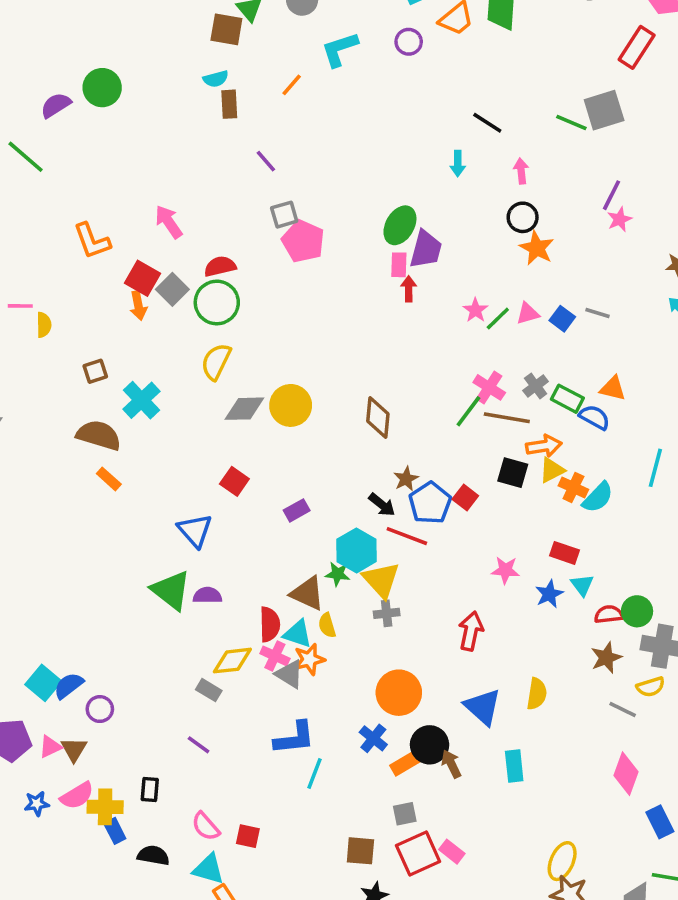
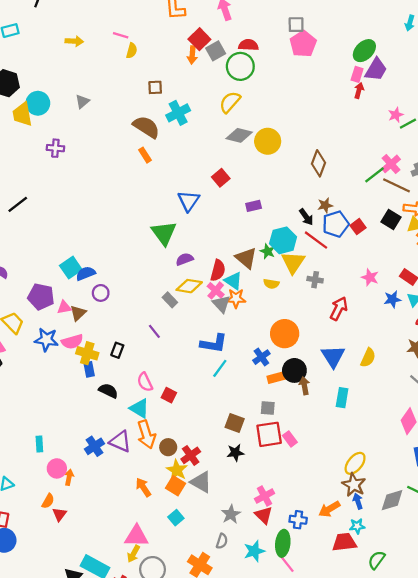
purple semicircle: (207, 595) -> (185, 259), moved, turned -36
gray cross: (387, 613) -> (315, 280), moved
yellow semicircle: (327, 625) -> (271, 284), moved, turned -80
blue star: (37, 804) -> (46, 340), size x1.5

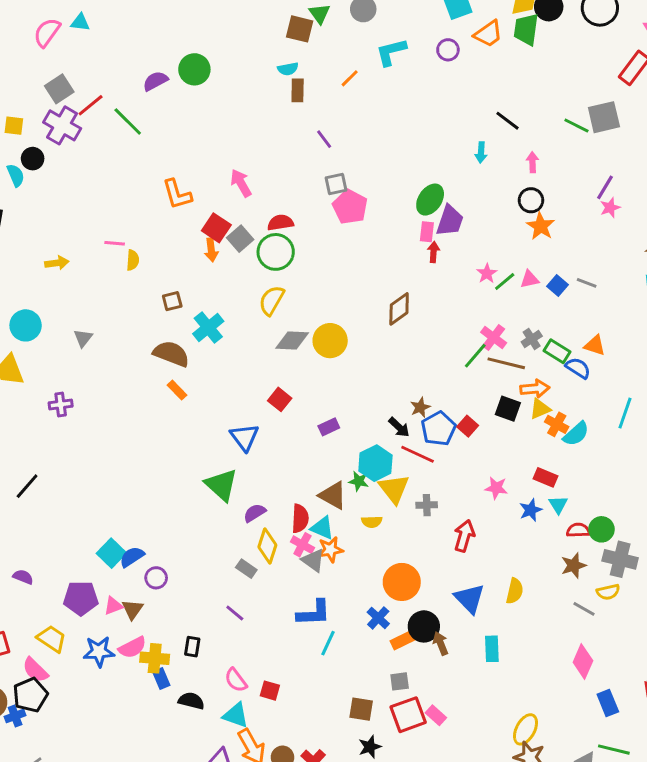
cyan circle: (38, 103) -> (26, 325), moved
brown diamond: (318, 163) -> (399, 309), moved, turned 45
yellow diamond: (189, 286) -> (267, 546), turned -70

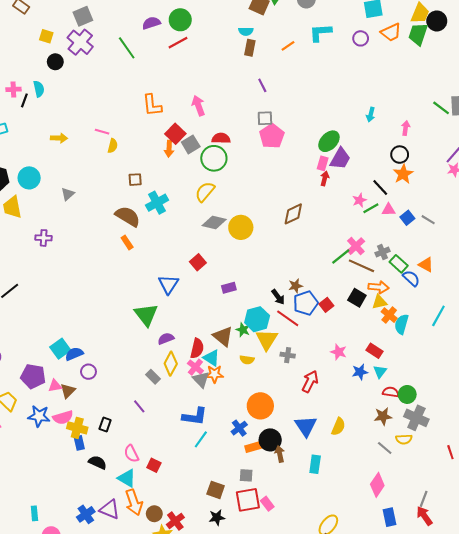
red line: (91, 105) -> (178, 43), moved
black line: (508, 121) -> (380, 187), moved
cyan semicircle: (16, 175) -> (39, 89), moved
cyan semicircle: (576, 434) -> (402, 324), turned 138

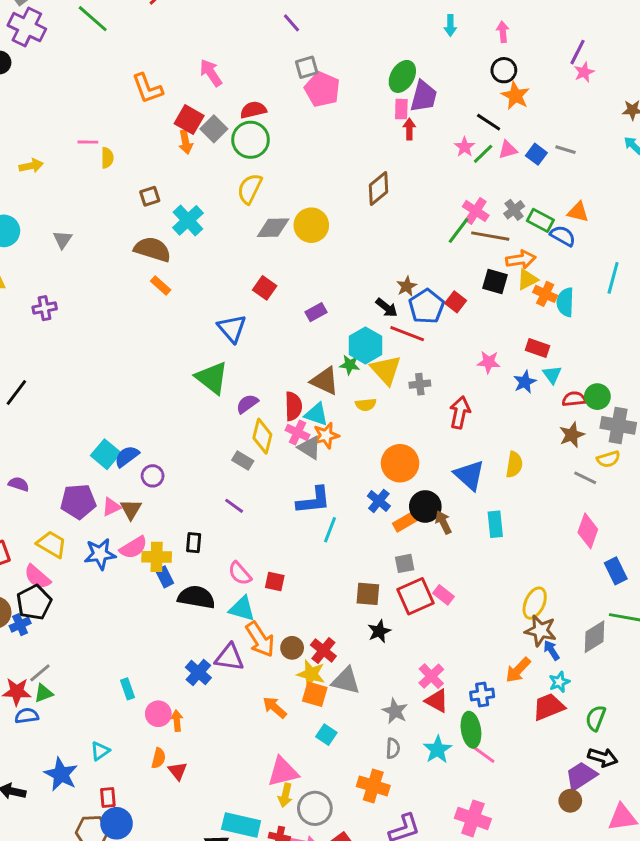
black semicircle: (98, 462) -> (196, 597), size x1.4

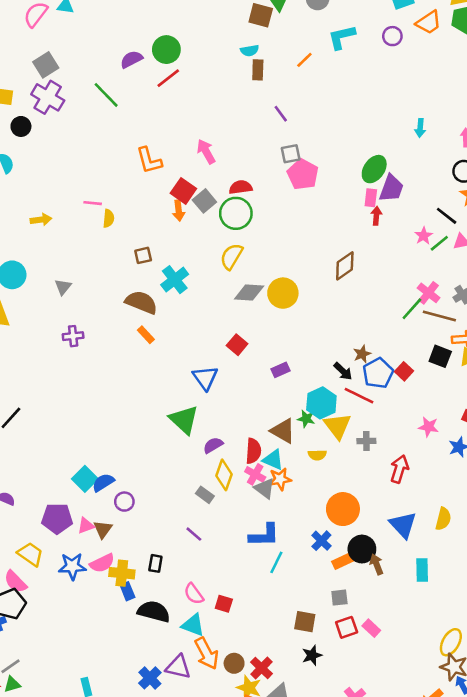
purple cross: (45, 308) -> (73, 336), moved
red square: (415, 596) -> (347, 627), size x0.7

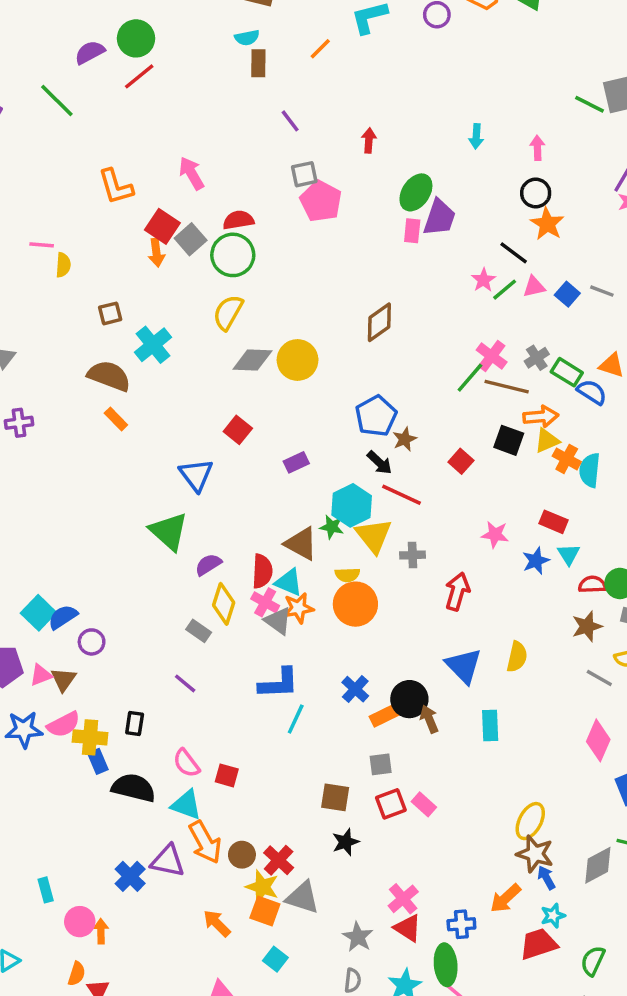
red arrow: (376, 216) -> (369, 140), moved
blue pentagon: (378, 373) -> (376, 416), moved
orange circle: (343, 509) -> (355, 604), moved

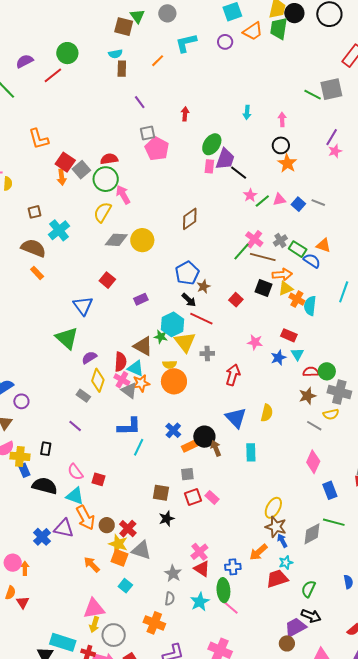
green circle: (136, 38) -> (67, 53), moved
pink arrow: (191, 173) -> (123, 195), moved
black line: (514, 253) -> (239, 173), moved

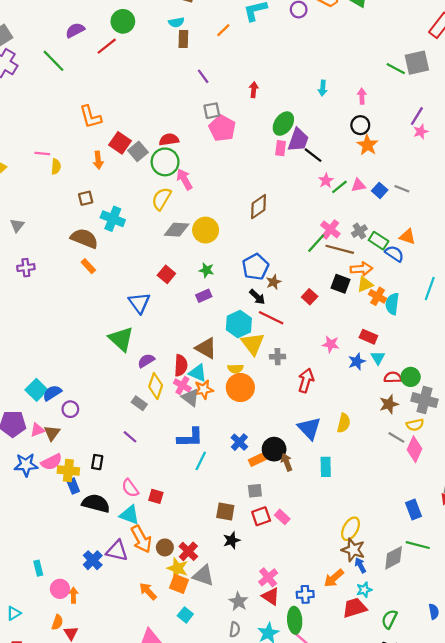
orange arrow: (62, 177) -> (98, 160), moved
cyan cross: (59, 230) -> (113, 219), turned -30
green star: (161, 337) -> (206, 270), moved
pink diamond: (313, 462) -> (414, 449), moved

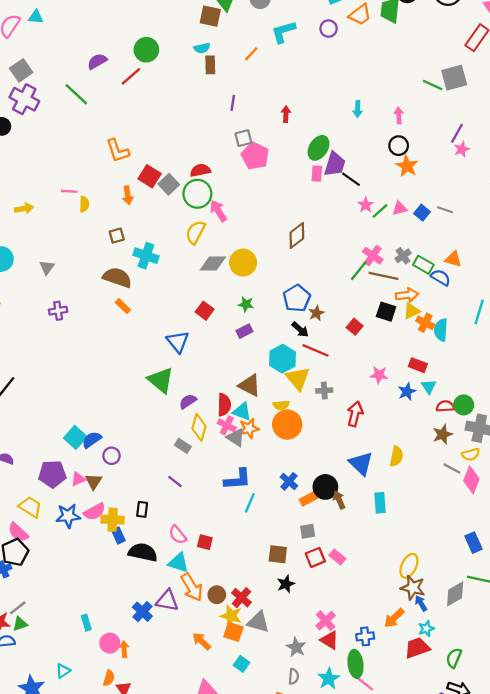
purple line: (203, 76) -> (233, 103), turned 48

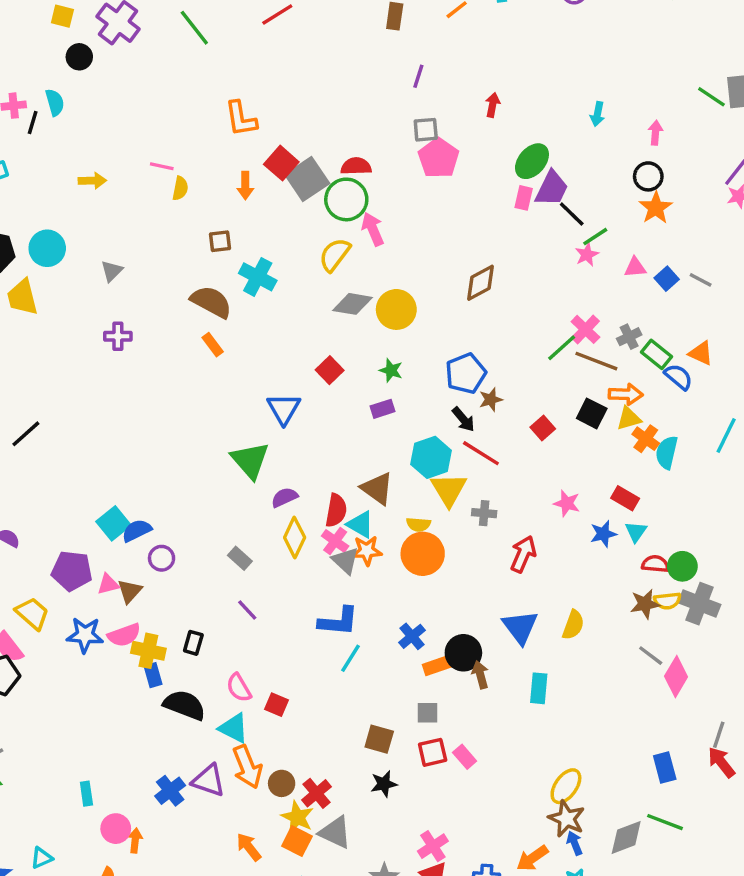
gray square: (169, 184) -> (307, 179), size x1.4
green line: (380, 211) -> (595, 237), moved
gray rectangle: (183, 446) -> (240, 558), moved
yellow semicircle: (471, 454) -> (667, 601), moved

